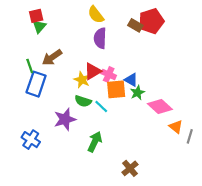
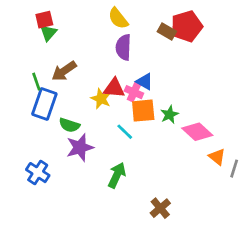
red triangle: (93, 71) -> (114, 88), turned 36
blue triangle: (131, 80) -> (144, 82), moved
green semicircle: (83, 101) -> (69, 125), moved

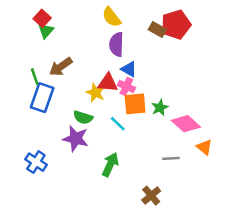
red square: (44, 20) -> (42, 18), turned -35
blue triangle: (144, 82) -> (129, 69), moved
green semicircle: (69, 125) -> (83, 117), moved
purple star: (80, 147) -> (76, 139), turned 30
gray line: (234, 169) -> (171, 158), moved, turned 70

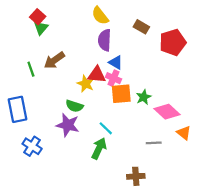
red pentagon: (176, 25) -> (173, 42), moved
blue rectangle: (42, 98) -> (18, 109), moved, turned -30
cyan line: (118, 124) -> (106, 128), moved
brown cross: (151, 196) -> (136, 176), turned 36

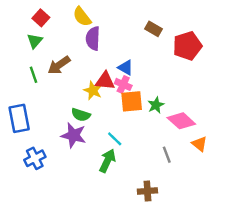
yellow semicircle: (100, 16) -> (82, 17), moved
green triangle: (41, 28) -> (35, 41), moved
purple semicircle: (105, 40) -> (93, 38), moved
gray line: (154, 143) -> (167, 155), turned 72
blue cross: (32, 146) -> (35, 158), turned 30

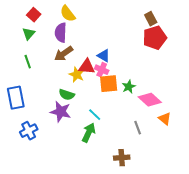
brown rectangle: (153, 29) -> (151, 19), moved, turned 32
purple semicircle: (93, 38) -> (61, 33), moved
brown arrow: (59, 65) -> (64, 54), moved

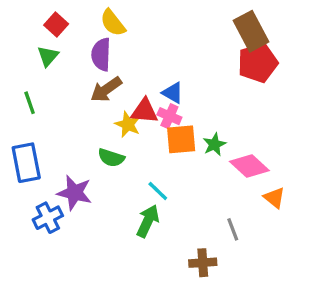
brown rectangle: (151, 19) -> (251, 31), size x1.6
green line: (28, 62) -> (30, 103), moved
purple star: (61, 112) -> (75, 193), moved
gray line: (138, 128) -> (233, 229), moved

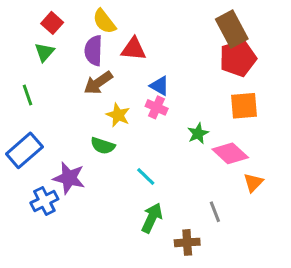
red triangle: (144, 111) -> (133, 49), moved
orange square: (181, 139) -> (244, 106), moved
blue rectangle: (26, 163) -> (24, 150), turned 60
orange triangle: (274, 198) -> (253, 183), turned 35
green arrow: (148, 221) -> (152, 218), moved

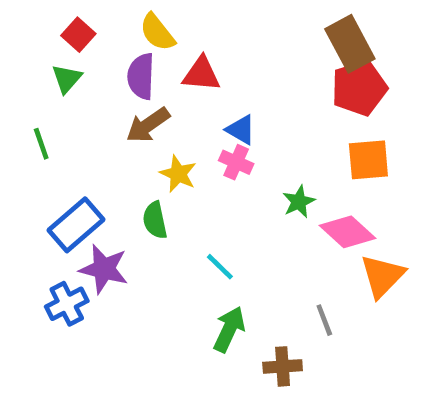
green semicircle: (103, 146) -> (155, 220), turned 60
blue rectangle: (24, 150) -> (76, 225), moved
orange triangle: (253, 183) -> (382, 276), size x1.5

